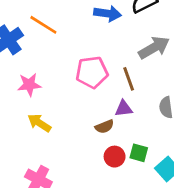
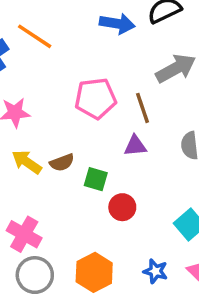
brown semicircle: (104, 127) -> (62, 163), moved
green square: (139, 153) -> (96, 179), moved

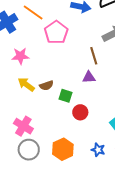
pink pentagon: (96, 98) -> (56, 32), moved, turned -30

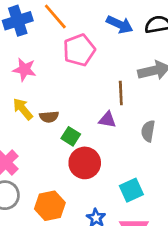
red circle: (80, 112) -> (85, 163), size x1.5

